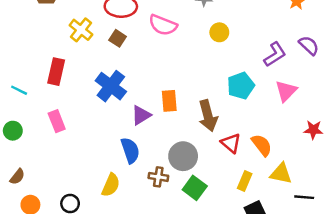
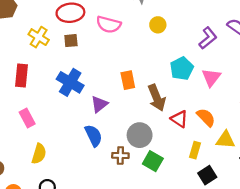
brown square: (118, 38) -> (71, 41), turned -32
pink triangle: (286, 91) -> (211, 77), moved
orange rectangle: (169, 101) -> (128, 80), moved
yellow semicircle: (111, 185) -> (39, 154), moved

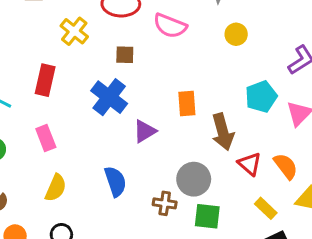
brown square: (71, 41) -> (125, 55), moved
blue semicircle: (94, 136) -> (115, 181), moved
yellow rectangle: (195, 150) -> (266, 208), turned -70
green square: (153, 161) -> (207, 216), turned -30

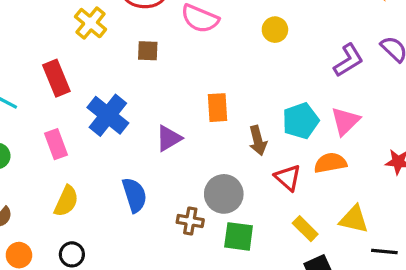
red rectangle: (45, 80) -> (56, 78), turned -36
blue cross: (109, 97) -> (108, 115), moved
cyan pentagon: (261, 97) -> (301, 121), moved
brown arrow: (223, 132) -> (258, 141), size x0.7
orange semicircle: (286, 166) -> (330, 163), moved, turned -64

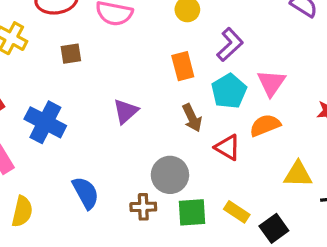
purple L-shape: (348, 60) -> (230, 45), moved
orange rectangle: (217, 108) -> (183, 66), moved
purple triangle: (169, 138) -> (126, 111), moved
yellow rectangle: (305, 229) -> (237, 212), moved

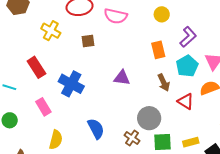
purple triangle: (126, 111) -> (122, 78), turned 48
brown cross: (143, 207) -> (132, 138), turned 35
yellow rectangle: (237, 212) -> (191, 142), turned -49

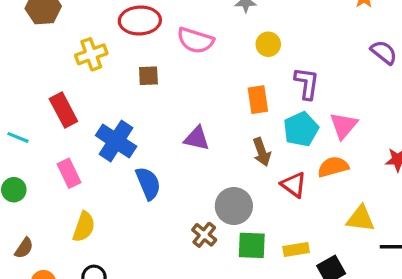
yellow cross: (51, 31) -> (91, 54), turned 36
purple L-shape: (188, 37) -> (307, 83), turned -45
blue semicircle: (96, 129) -> (148, 183), moved

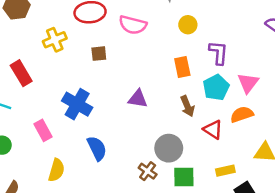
red rectangle: (63, 110) -> (21, 73), moved
blue semicircle: (148, 183) -> (97, 148), moved
yellow rectangle: (296, 250) -> (225, 171), moved

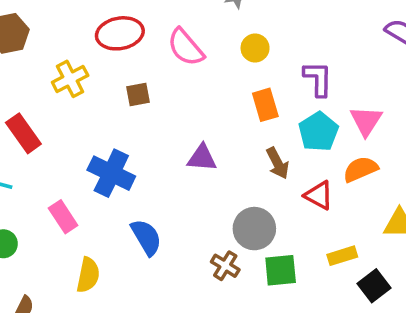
pink semicircle: (133, 25) -> (186, 47), turned 40
yellow circle: (188, 25) -> (255, 48), moved

